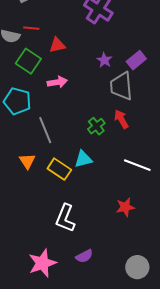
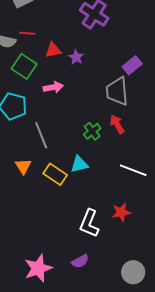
purple star: (104, 60) -> (76, 57), moved
white L-shape: (65, 218) -> (89, 223), moved

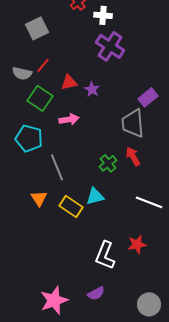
red line: (27, 33) -> (43, 65), turned -56

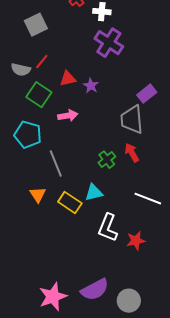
white L-shape: (105, 255) -> (108, 228), moved
purple semicircle: (96, 293) -> (95, 290), size x1.6
gray circle: (149, 304) -> (129, 301), moved

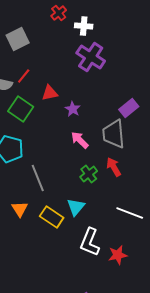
purple star: (91, 86) -> (73, 109), moved
pink arrow: (68, 116) -> (80, 140), moved, turned -126
cyan triangle: (94, 193) -> (76, 207), turned -36

